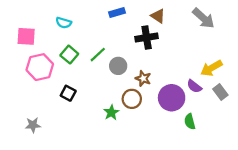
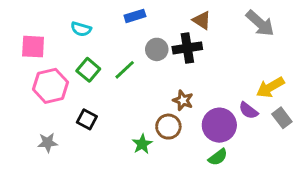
blue rectangle: (117, 12) -> (135, 16), moved
gray circle: (118, 66) -> (157, 49), moved
green semicircle: (190, 122) -> (218, 157), moved, turned -112
gray star: (33, 125) -> (48, 143), moved

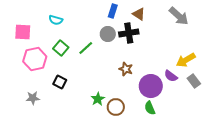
blue rectangle: (135, 16) -> (113, 11), moved, turned -56
brown circle: (168, 127) -> (116, 107), moved
green semicircle: (218, 157) -> (150, 108), turned 104

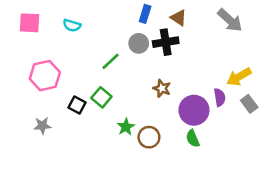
pink square: (23, 32) -> (29, 23), moved
green square: (61, 48) -> (101, 97), moved
purple semicircle: (171, 76) -> (220, 97), turned -136

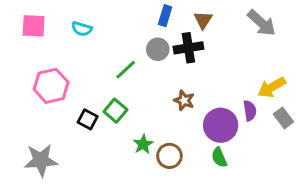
brown triangle: (179, 18) -> (203, 20), turned 30
gray star: (42, 126) -> (41, 160), moved, size x1.6

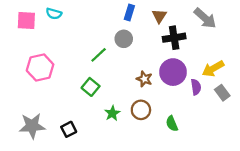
cyan semicircle: (82, 29) -> (54, 14), moved
black cross: (188, 48) -> (174, 38), moved
black square: (88, 119) -> (69, 129), moved, turned 35
purple circle: (221, 125) -> (173, 72), moved
brown circle: (169, 156) -> (141, 110), moved

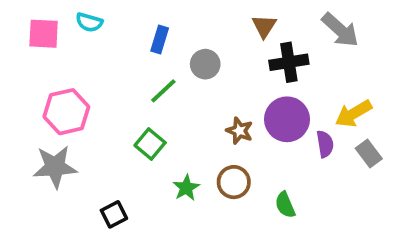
blue rectangle: (129, 12) -> (160, 39), moved
gray star: (32, 126) -> (55, 167), moved

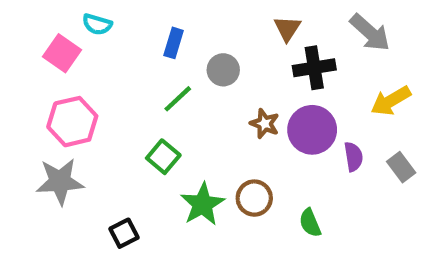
pink square: (44, 34) -> (62, 53), moved, turned 32
yellow arrow: (354, 114) -> (391, 101), moved
brown star: (239, 131) -> (265, 124), moved
green star: (186, 188) -> (203, 204), size x1.5

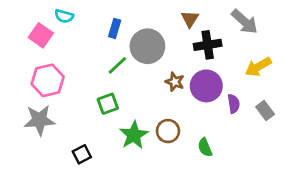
gray circle: (223, 70) -> (147, 46), size x1.6
green square: (163, 157) -> (108, 104), turned 30

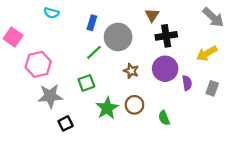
gray arrow: (245, 22) -> (213, 17), moved
pink square: (41, 35) -> (13, 37), moved
brown star: (175, 82) -> (131, 71), moved
gray rectangle: (265, 111) -> (212, 88), turned 56
gray star: (39, 120) -> (50, 96), moved

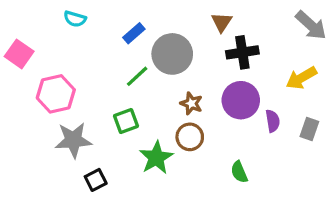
blue rectangle: (92, 23) -> (134, 33), turned 32
brown circle: (134, 105) -> (190, 137), moved

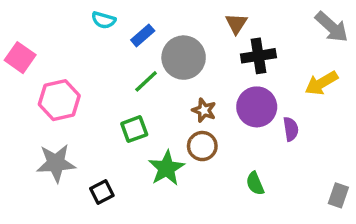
cyan semicircle: (75, 19) -> (104, 20), moved
gray rectangle: (309, 129) -> (338, 195), moved
gray star: (73, 140) -> (56, 163), moved

